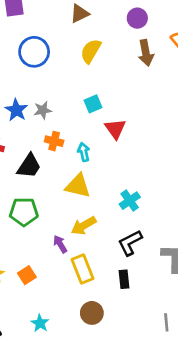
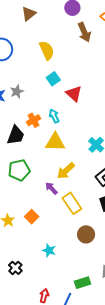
yellow semicircle: (91, 51) -> (47, 50), moved, turned 138
orange cross: (54, 141) -> (34, 120), moved, turned -32

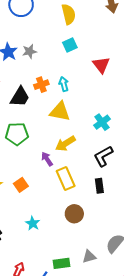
red triangle: (74, 94) -> (101, 65), moved

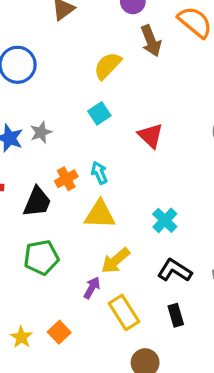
yellow semicircle: (69, 14) -> (108, 66), moved, turned -114
black L-shape: (103, 156) -> (175, 270), turned 70
purple arrow: (47, 159) -> (92, 288), turned 72

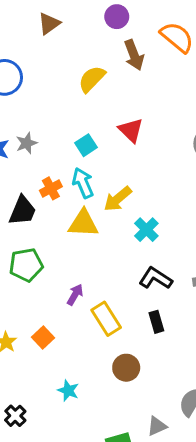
cyan square: (99, 113) -> (86, 145), moved
red triangle: (150, 136) -> (131, 130), moved
cyan arrow: (99, 173) -> (83, 183), size x1.4
yellow arrow: (116, 261) -> (118, 199), moved

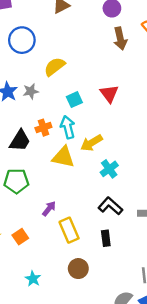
yellow semicircle: (92, 79) -> (55, 67), moved

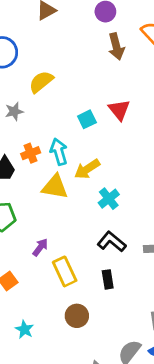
red triangle: (109, 94) -> (119, 110), moved
cyan square: (74, 100) -> (87, 119), moved

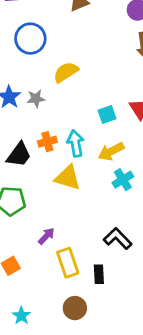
yellow arrow: (87, 169) -> (111, 151), moved
cyan cross: (109, 199) -> (123, 180), moved
black rectangle: (108, 279) -> (99, 274), moved

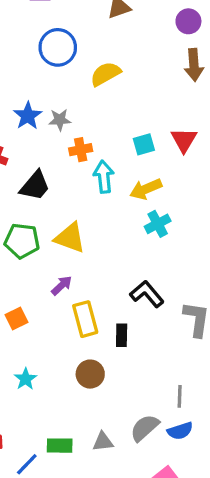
yellow semicircle: (66, 72) -> (105, 74), moved
orange cross: (47, 142) -> (81, 150), moved
yellow triangle: (68, 178) -> (70, 238), moved

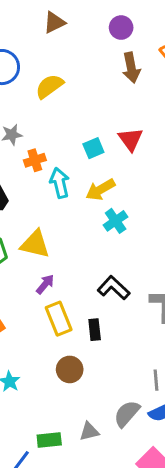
purple arrow: (62, 285) -> (45, 284), moved

